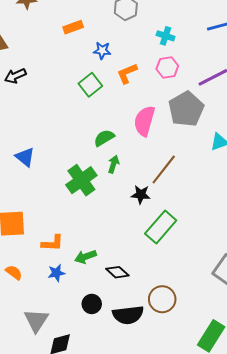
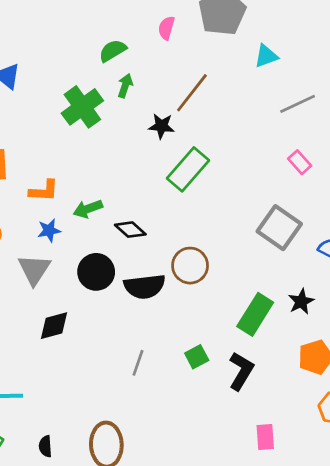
pink semicircle: (144, 121) -> (166, 28), size x0.6
black circle: (92, 304) -> (96, 272), size x1.4
gray triangle: (36, 320) -> (34, 269), moved

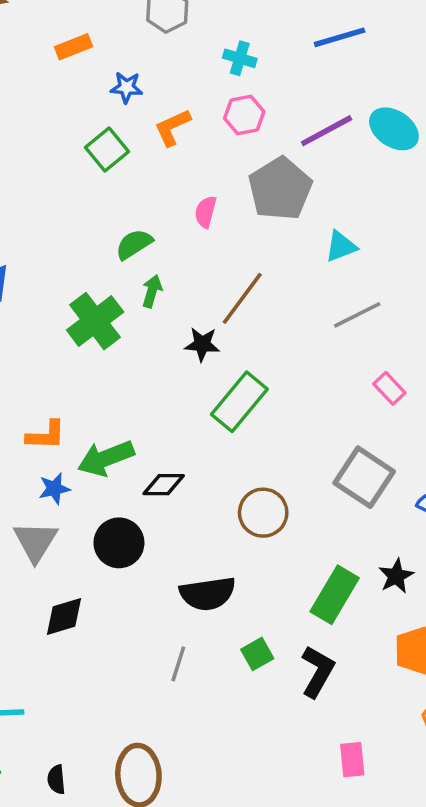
gray line: (298, 104) -> (357, 315), moved
green arrow: (88, 209) -> (106, 458), size x1.4
black diamond: (130, 230) -> (164, 485), turned -40
brown circle: (190, 266) -> (263, 513), moved
black semicircle: (145, 286) -> (208, 594), moved

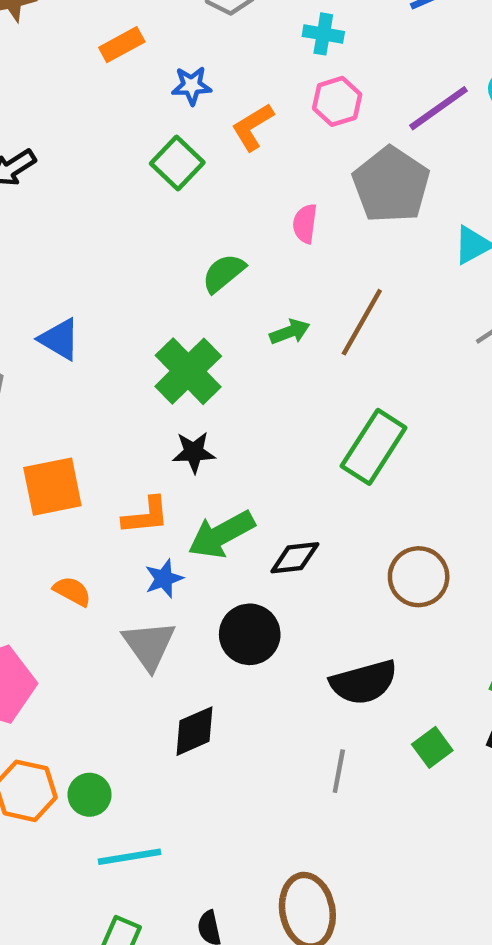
green arrow: (152, 291) -> (290, 332), moved, turned 60
black star: (202, 344) -> (194, 452), moved

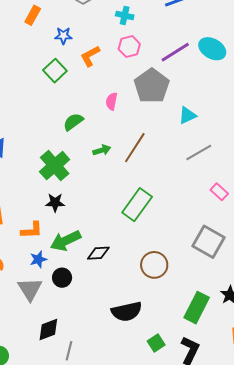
orange rectangle: (122, 45) -> (33, 15), turned -36
black circle: (250, 634) -> (62, 278), moved, size x0.7
gray line: (339, 771) -> (69, 351), moved

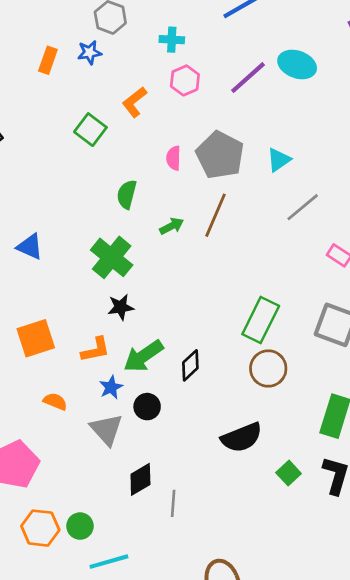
blue star: (63, 36) -> (90, 52), moved
gray pentagon: (152, 86) -> (220, 155), moved
green semicircle: (73, 122) -> (127, 194), turned -30
green rectangle: (137, 205) -> (261, 320), moved
black diamond: (98, 253) -> (190, 365), turned -30

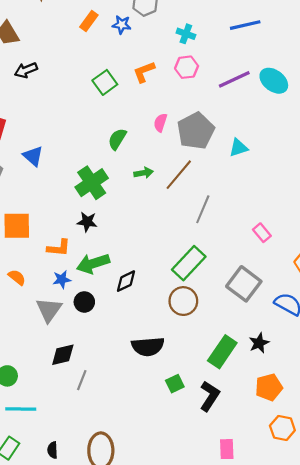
gray line: (303, 207) -> (203, 209), moved, turned -44

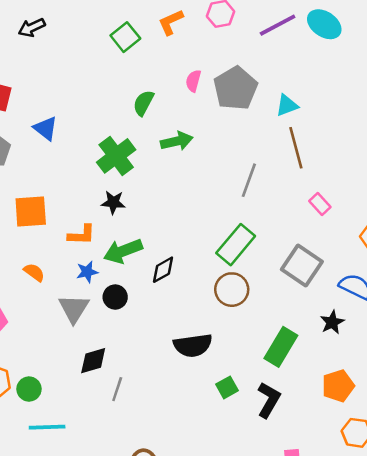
green arrow: (144, 173) -> (177, 141), size x1.4
brown line: (179, 175) -> (296, 148), moved, turned -52
black star: (259, 343) -> (332, 322), moved

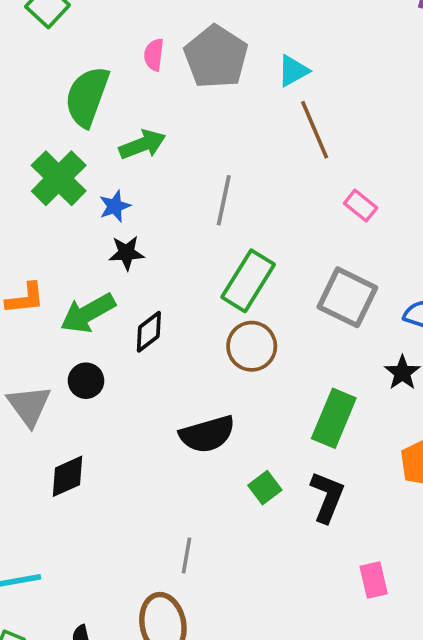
green semicircle: (143, 103) -> (87, 97), size x1.6
gray line: (249, 180) -> (224, 200), moved
black star: (113, 202) -> (126, 253), moved
blue star: (87, 272) -> (115, 206), moved
gray line: (117, 389) -> (187, 556), moved

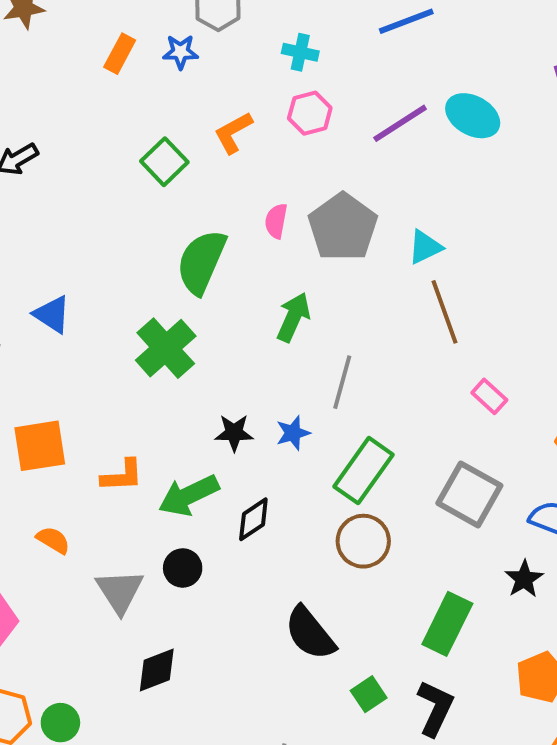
green arrow: (142, 145) -> (293, 317), moved, turned -48
blue star: (115, 206) -> (293, 433), moved
black semicircle: (207, 434) -> (310, 633), turned 64

